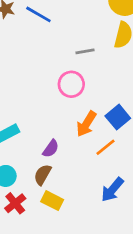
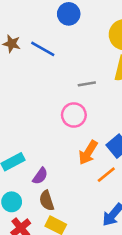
purple semicircle: (51, 149) -> (40, 176), moved
brown semicircle: (43, 175) -> (47, 201), turned -48

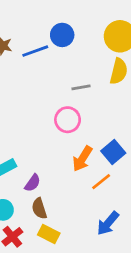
blue circle: (69, 14) -> (62, 35), moved
blue line: (43, 49) -> (35, 51), turned -50

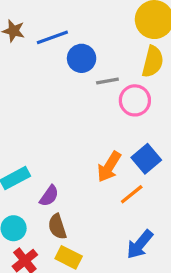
blue circle: (62, 35) -> (82, 58), moved
pink circle: (68, 120) -> (135, 100), moved

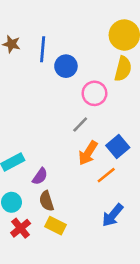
blue line: (52, 37) -> (43, 49), turned -65
gray line: (107, 81) -> (80, 124), moved, turned -36
pink circle: (135, 100) -> (94, 93), moved

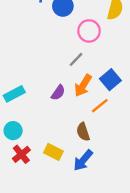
purple semicircle: (40, 176) -> (58, 93), moved
brown semicircle: (46, 201) -> (83, 132), moved
blue arrow: (113, 215) -> (83, 160), moved

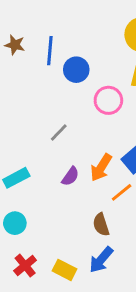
gray line: (76, 59) -> (59, 133), moved
yellow rectangle: (53, 152) -> (65, 270), moved
red cross: (21, 154) -> (25, 266), moved

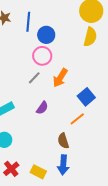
pink circle: (108, 100) -> (42, 56), moved
orange arrow: (101, 168) -> (60, 78), moved
blue arrow: (101, 260) -> (63, 165), turned -36

